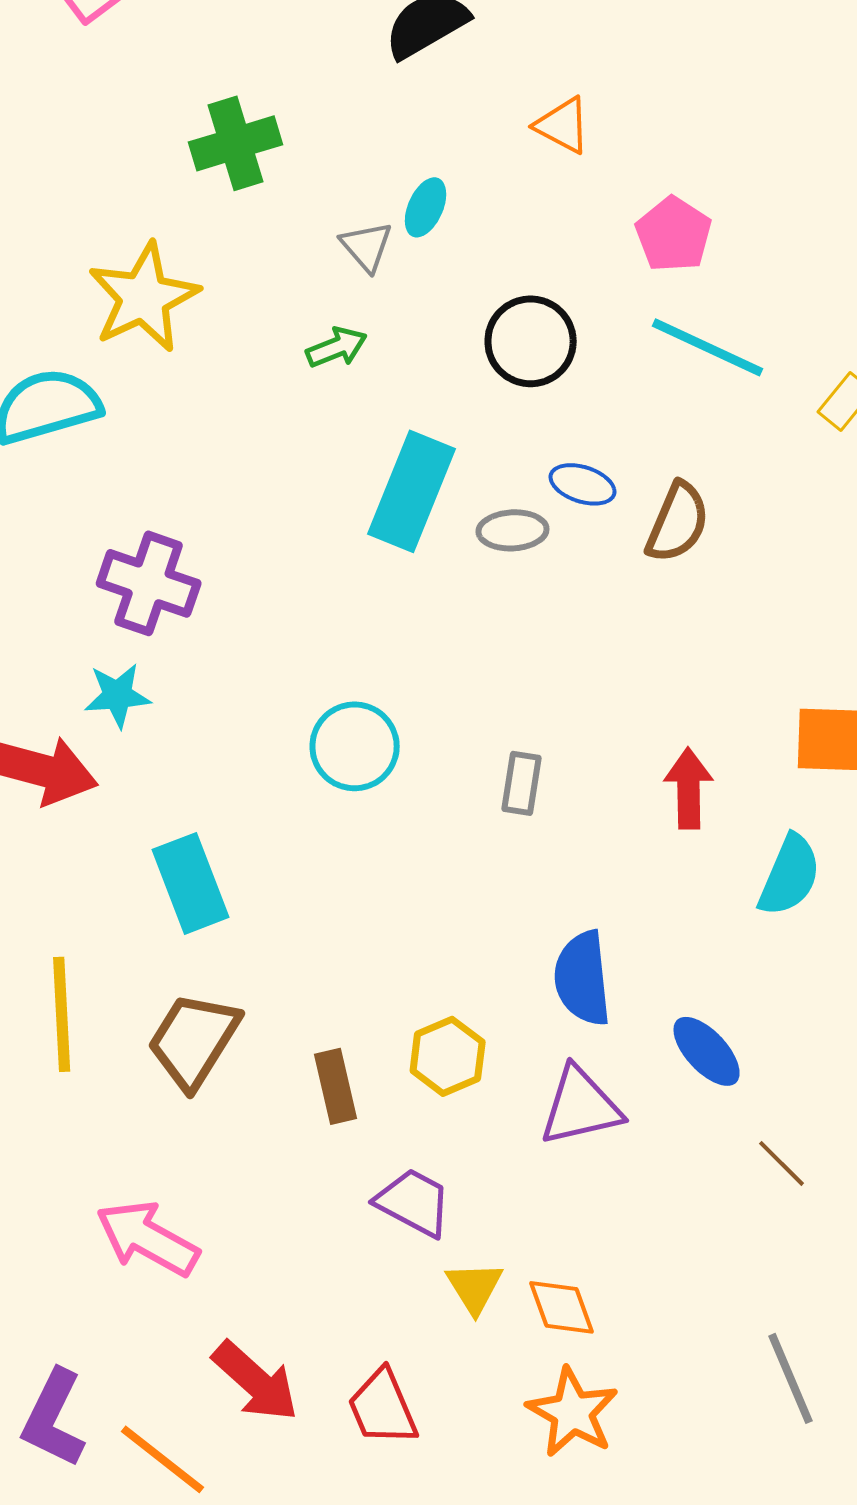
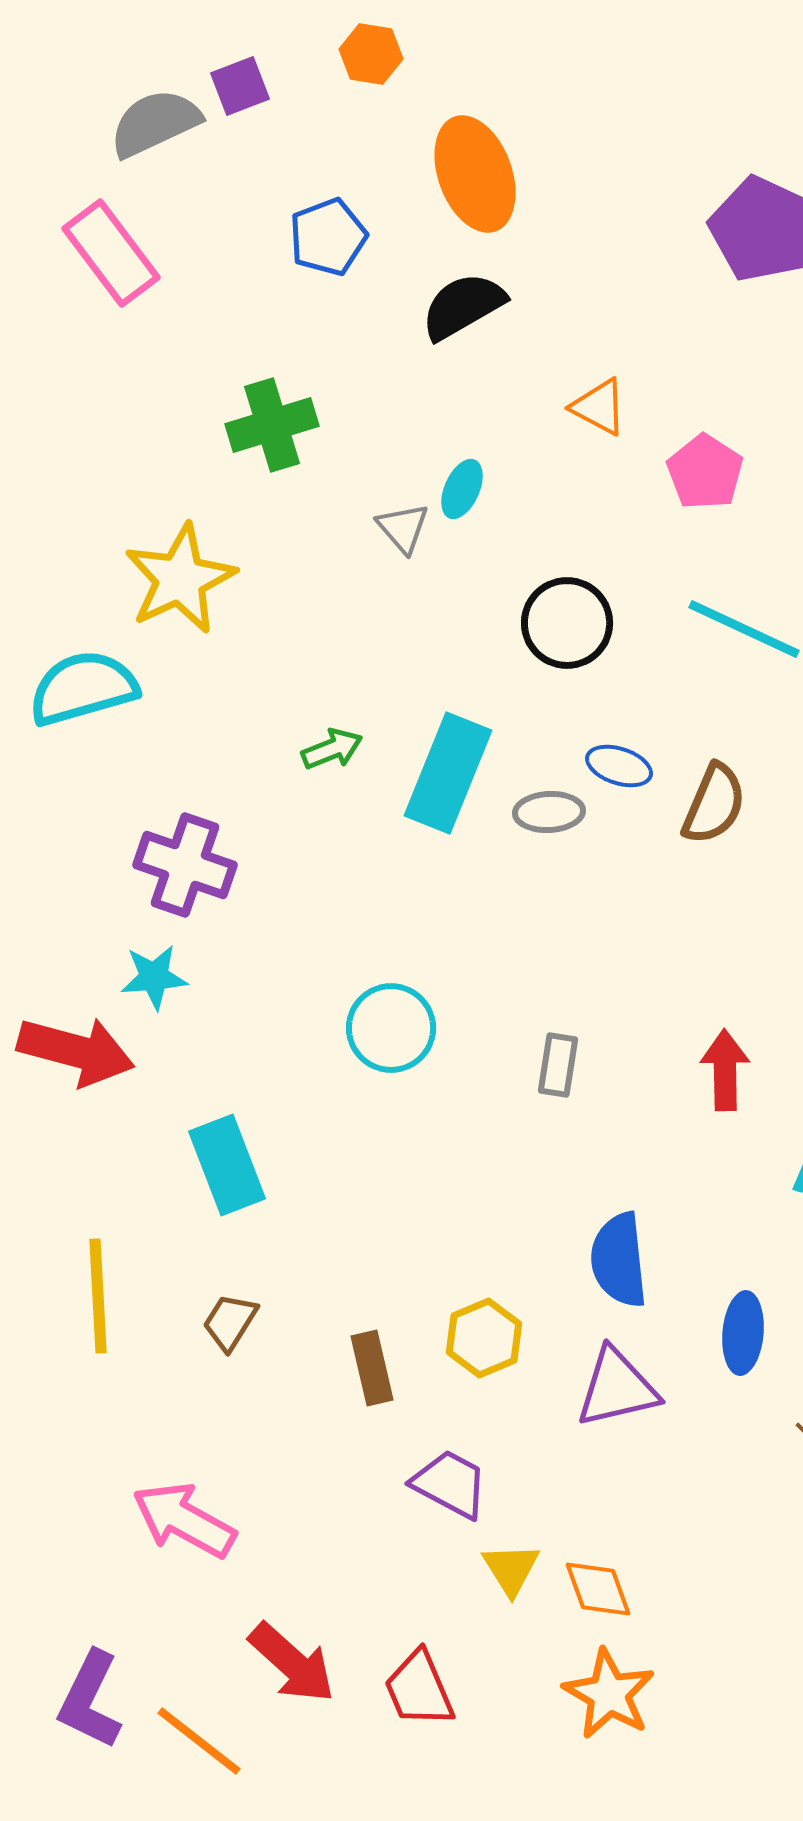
pink pentagon: (674, 234) -> (705, 472), moved
green arrow: (337, 347) -> (332, 749), moved
brown trapezoid: (194, 1040) -> (230, 1322), size x0.6
blue ellipse: (707, 1051) -> (743, 1333), turned 48

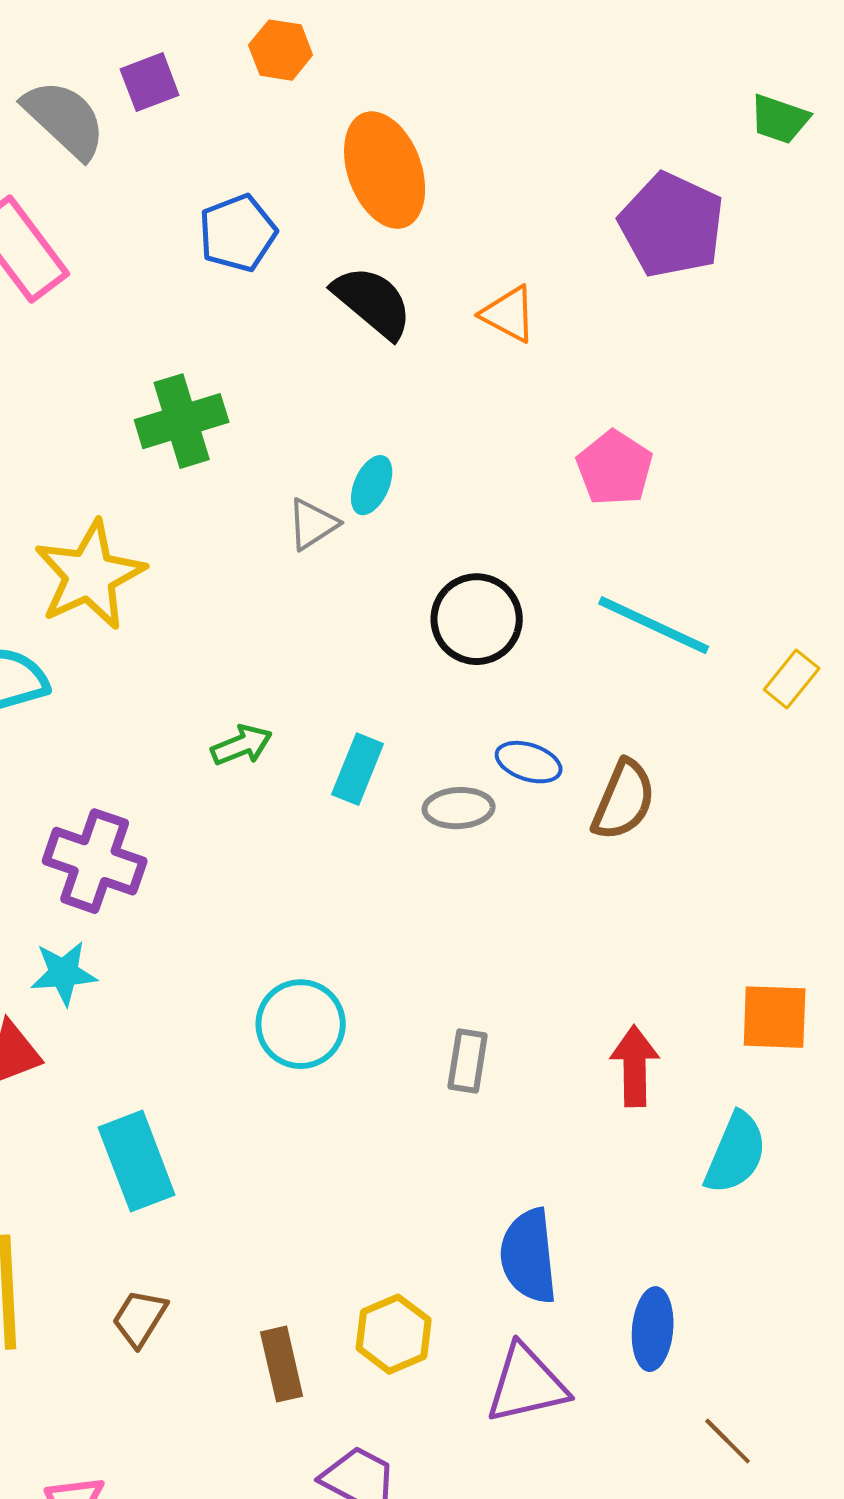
gray semicircle: (155, 123) -> (65, 119), turned 68
black semicircle: (463, 306) -> (373, 302), turned 70
orange triangle: (599, 407) -> (509, 314), moved
gray triangle: (403, 528) -> (313, 524), turned 38
cyan rectangle: (448, 773) -> (358, 769), size x0.6

